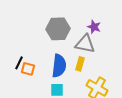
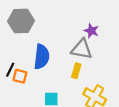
gray hexagon: (58, 29) -> (21, 21), moved
blue semicircle: (59, 66) -> (42, 57), moved

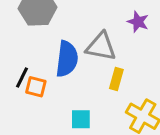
gray triangle: (82, 49) -> (101, 47), moved

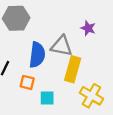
yellow rectangle: (116, 79) -> (73, 69), size x1.6
orange square: (36, 87) -> (27, 82), moved

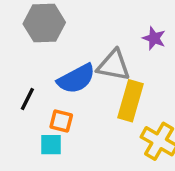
blue semicircle: (37, 55) -> (76, 79), turned 55
cyan square: (47, 98) -> (51, 145), moved

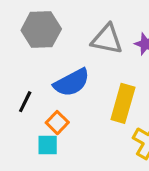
gray triangle: (114, 65) -> (107, 39), moved
orange square: (61, 121) -> (57, 123), turned 30

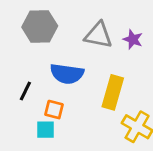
blue semicircle: (72, 82) -> (67, 74), turned 36
orange square: (57, 123) -> (54, 110), turned -30

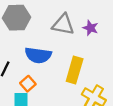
orange square: (54, 110) -> (28, 84), turned 35

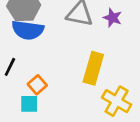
blue semicircle: (38, 55) -> (28, 30), moved

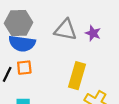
orange square: (37, 85) -> (24, 68), moved, turned 35

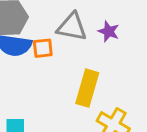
orange square: (24, 68) -> (43, 48), moved

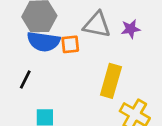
purple star: (109, 31) -> (131, 29), turned -30

